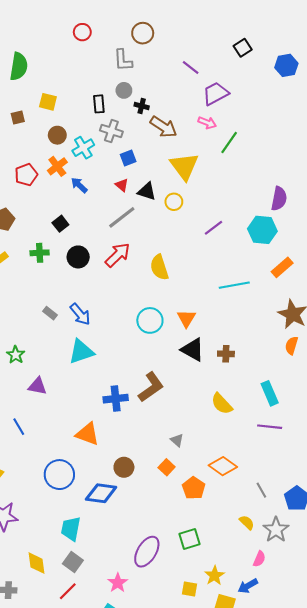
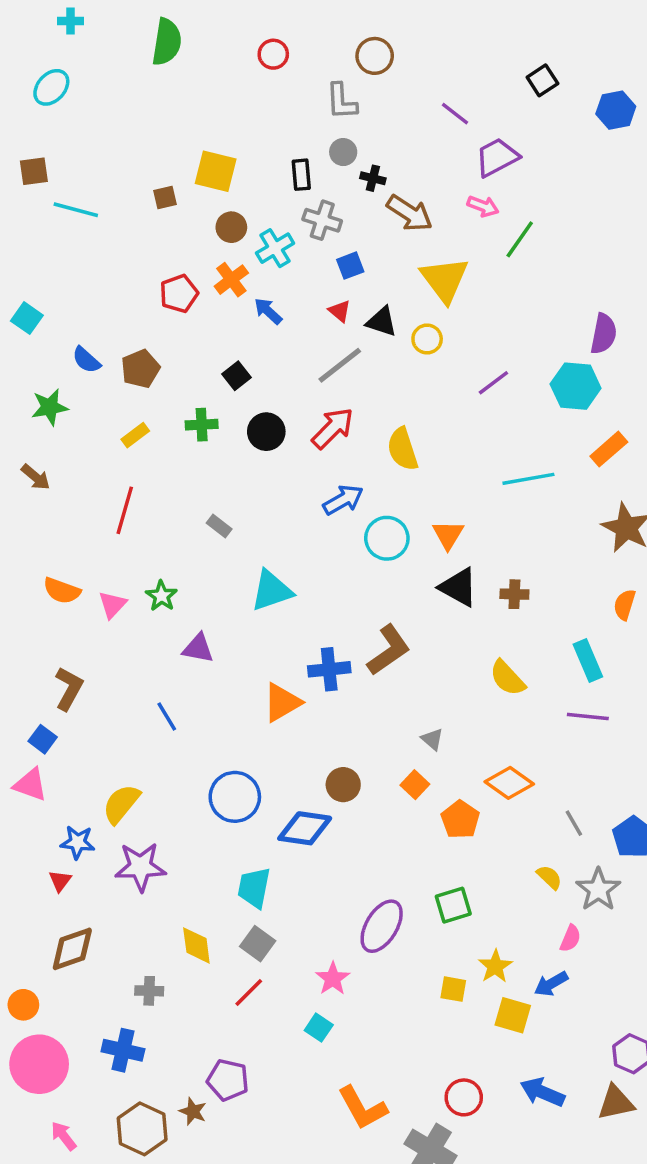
green semicircle: (19, 66) -> (167, 42), moved
yellow square: (48, 102) -> (216, 171), size x1.4
blue arrow: (80, 314) -> (343, 500), moved, turned -80
orange semicircle: (292, 345) -> (625, 605), moved
orange triangle: (87, 434) -> (282, 702), moved, turned -50

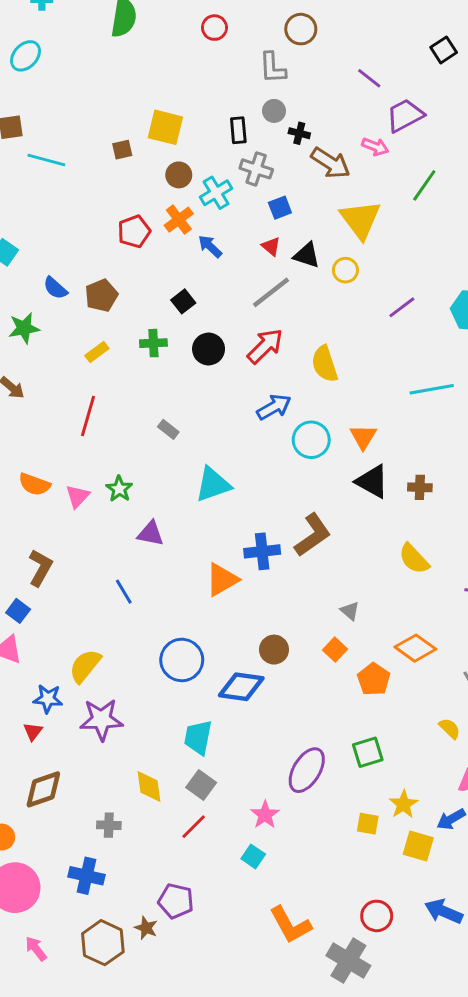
pink arrow: (483, 206) -> (375, 147), moved

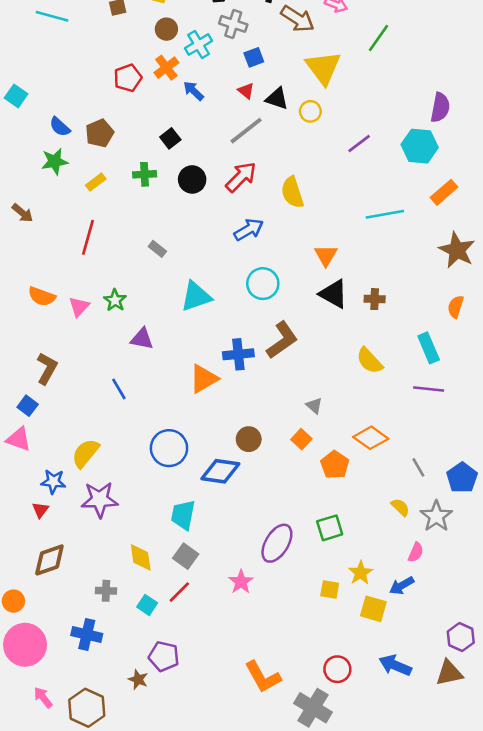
green star: (24, 328) -> (55, 161), moved
cyan circle: (311, 440) -> (263, 284), moved
cyan square: (253, 856) -> (147, 605), moved
brown hexagon: (103, 943) -> (87, 708), moved

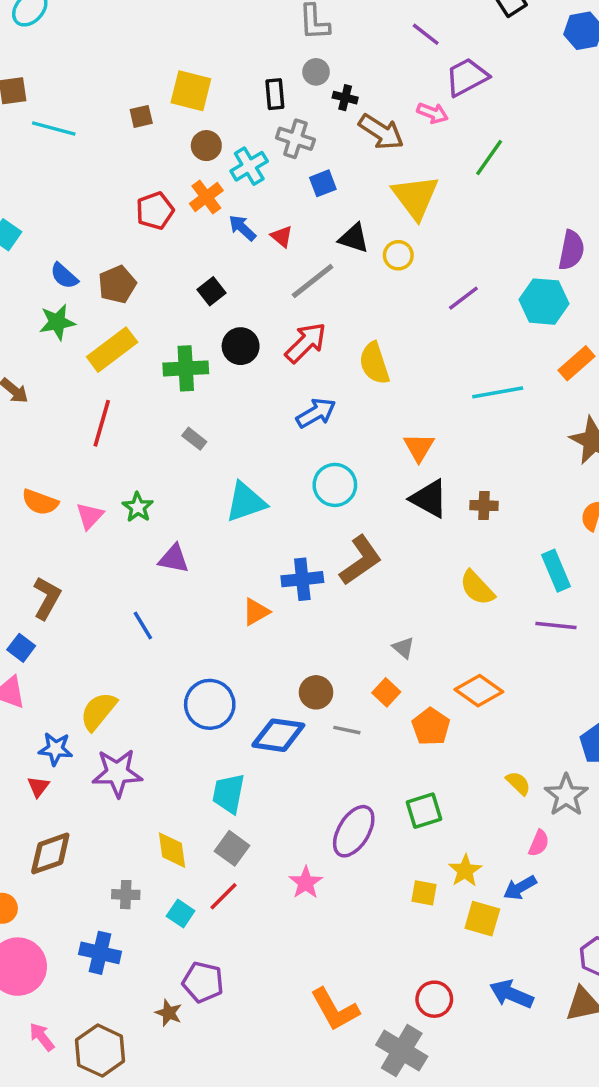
red triangle: (246, 91) -> (282, 236), moved
green cross: (145, 174) -> (186, 368), moved, size x1.4
yellow rectangle: (96, 182) -> (112, 350), size x1.8
orange triangle: (204, 379) -> (256, 612), size x0.7
gray line: (418, 467) -> (347, 730), moved, turned -48

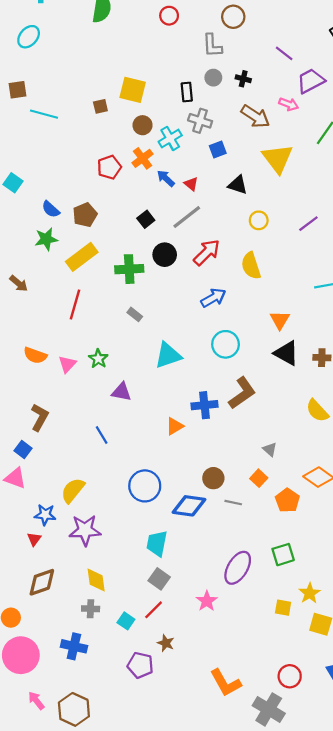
black cross: (345, 98) -> (243, 79), moved
yellow circle: (398, 255) -> (259, 220), moved
gray line: (313, 281) -> (187, 217), moved
yellow diamond: (172, 850) -> (96, 580), moved
brown star: (169, 1013) -> (166, 643), moved

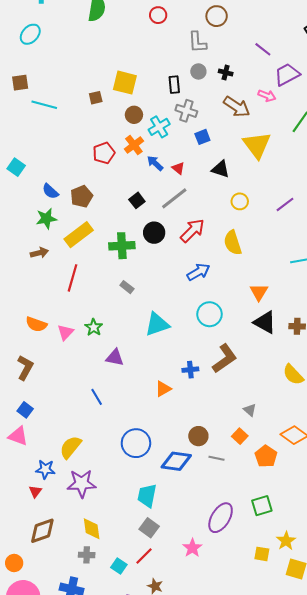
brown arrow: (19, 283) -> (39, 253), moved, turned -54
blue cross: (204, 405) -> (190, 370), size x0.7
brown L-shape: (40, 417) -> (25, 368), moved

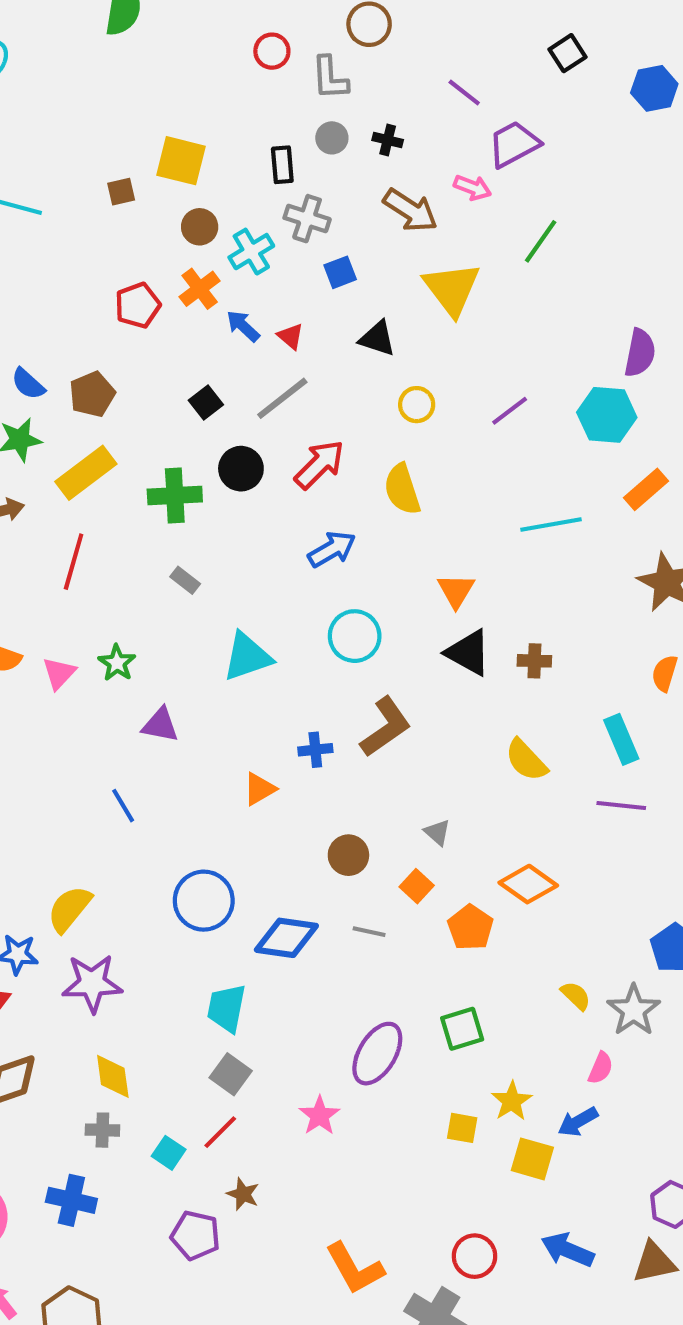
red circle: (158, 15) -> (272, 51), moved
brown circle: (198, 436) -> (348, 855), moved

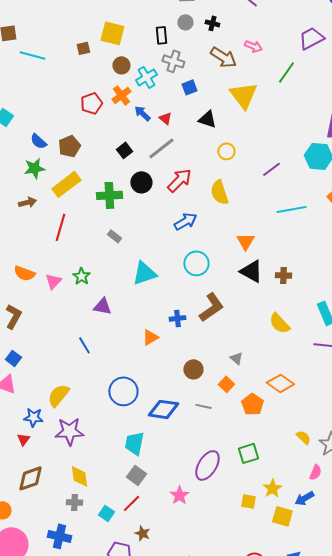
purple trapezoid: (514, 144) -> (311, 38), moved
purple line: (510, 411) -> (271, 169), moved

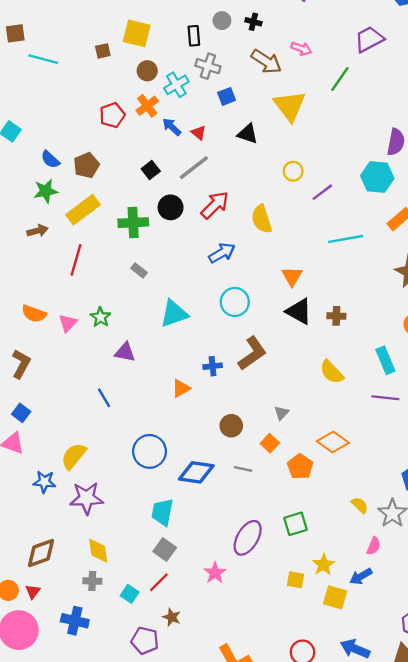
yellow circle: (226, 151) -> (293, 171), moved
gray triangle: (236, 358) -> (281, 413), turned 32
red triangle: (23, 439) -> (33, 592), moved

